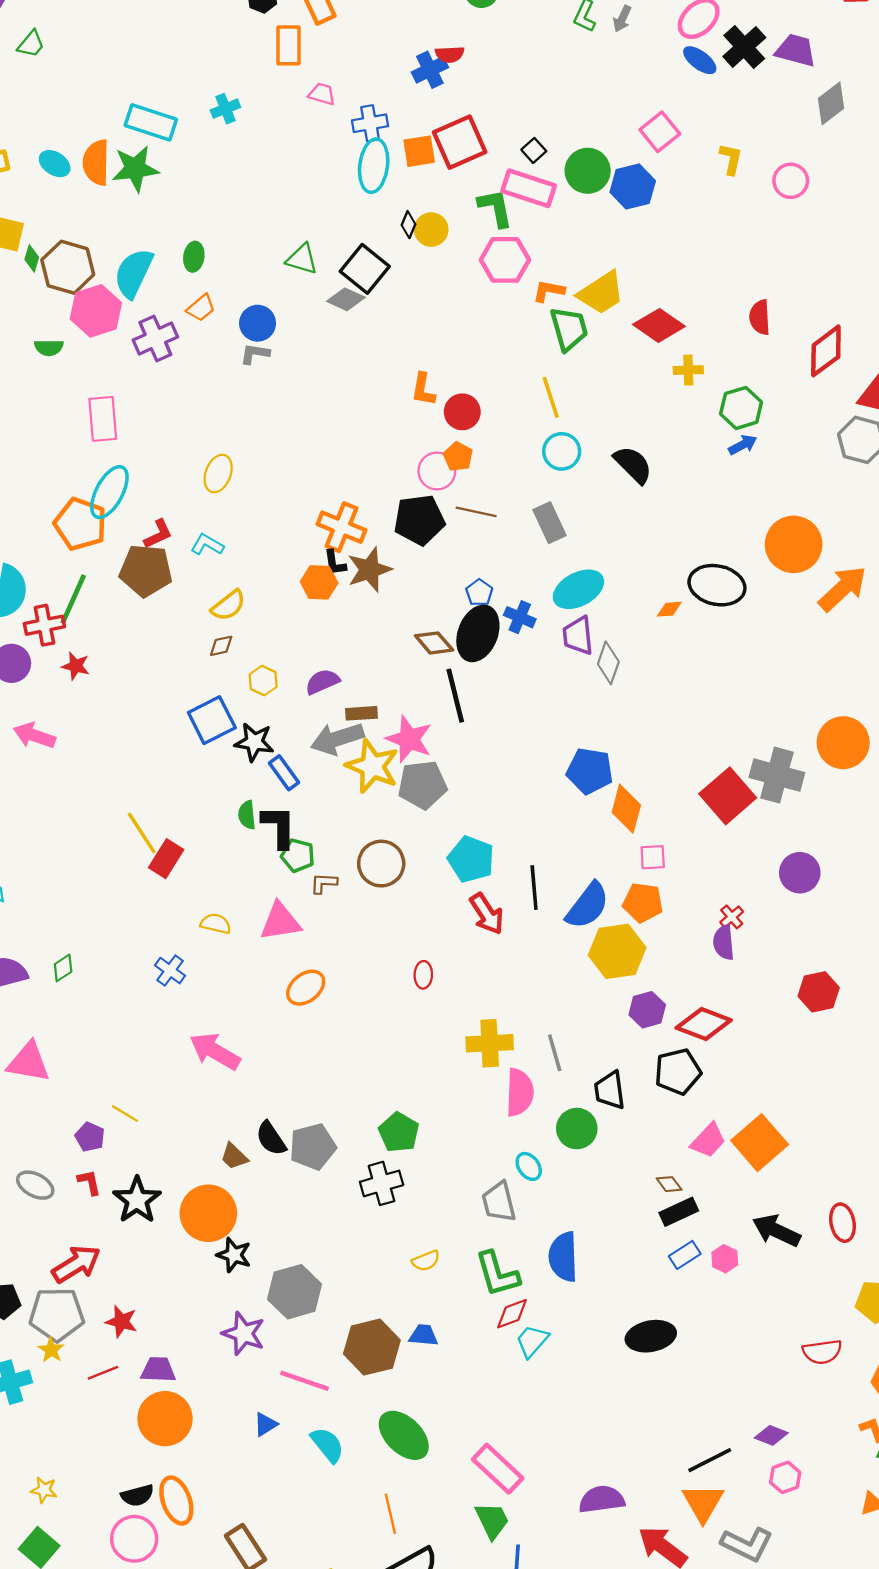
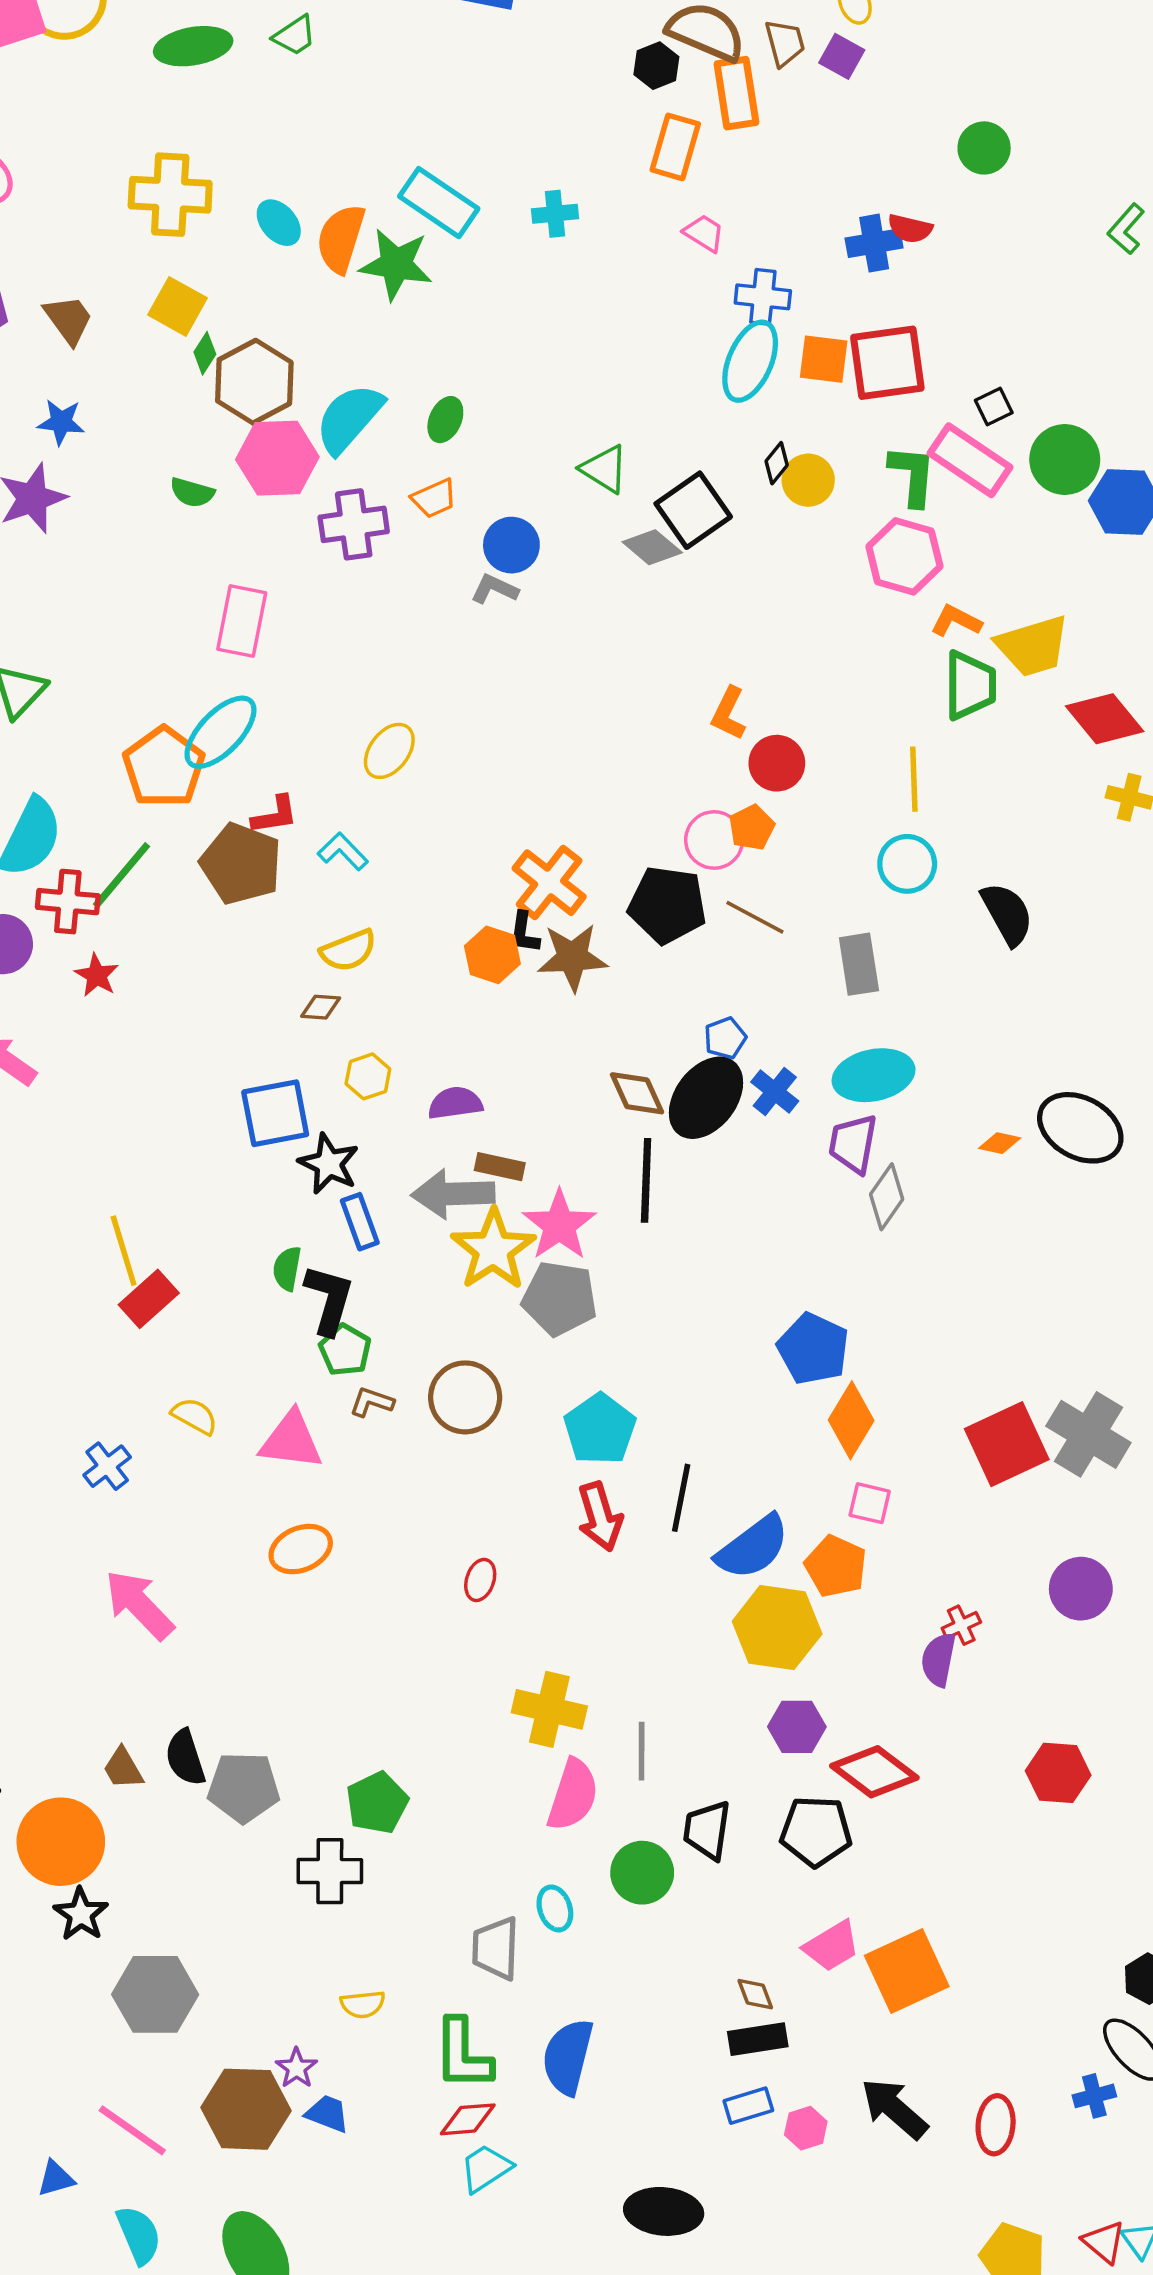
purple star: (244, 1334) -> (296, 2068), moved, size x0.6

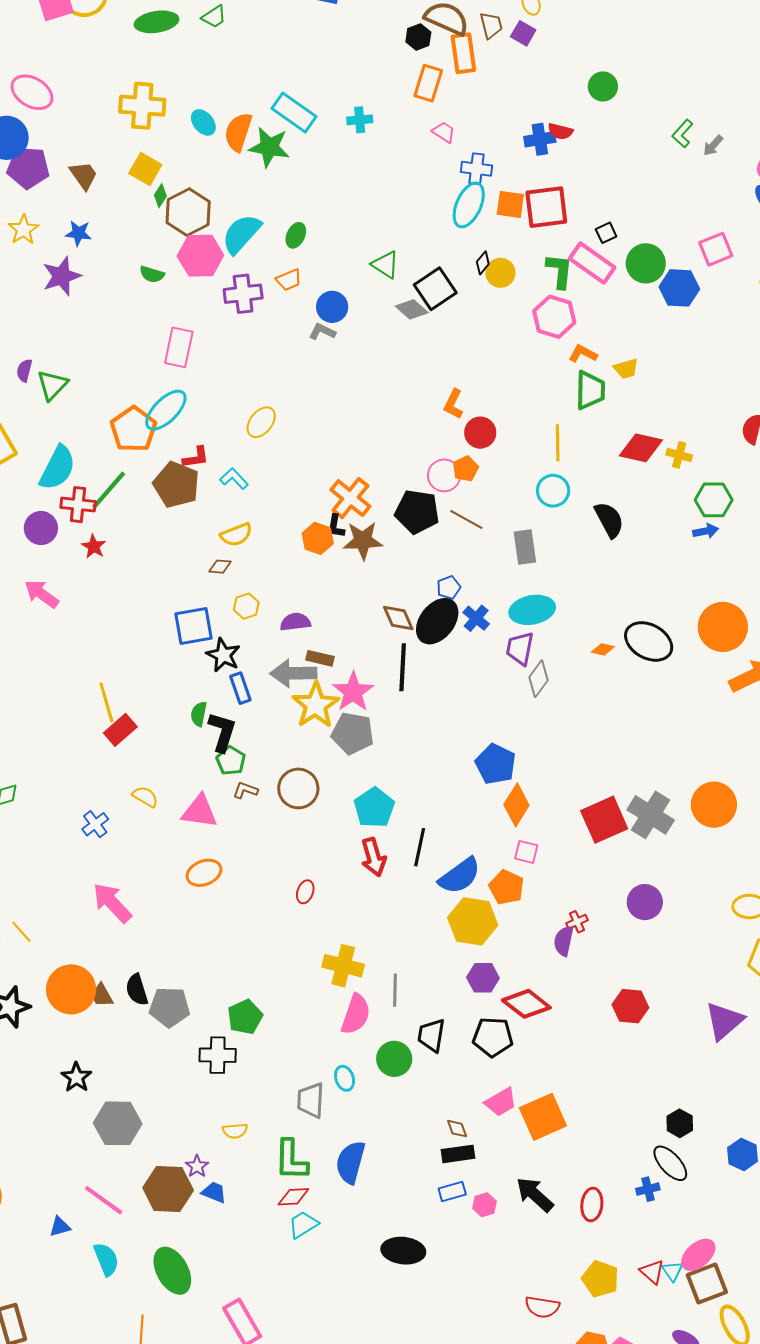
yellow trapezoid: (1033, 646) -> (626, 369), size x0.6
red diamond: (1105, 719) -> (641, 448), moved, turned -39
orange circle: (61, 1842) -> (71, 989), moved

